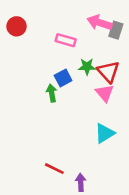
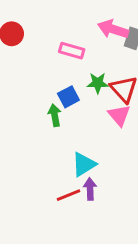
cyan triangle: (105, 133) -> (84, 164), moved
red line: (54, 169) -> (68, 195), moved, turned -48
purple arrow: (81, 182) -> (90, 189), moved

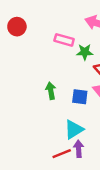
green star: (98, 83) -> (85, 52), moved
blue square: (68, 97) -> (80, 97), moved, turned 35

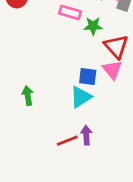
green arrow: (51, 91) -> (28, 96), moved
cyan triangle: (74, 129) -> (81, 97), moved

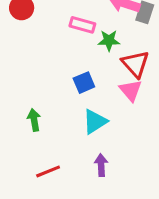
blue square: (88, 77) -> (84, 83), moved, turned -30
red line: (67, 141) -> (48, 171), moved

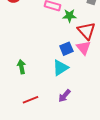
blue square: (84, 83) -> (66, 49), moved
purple arrow: (101, 165) -> (64, 96), turned -136

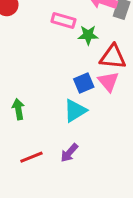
red triangle: (86, 31) -> (113, 57), turned -42
purple arrow: (64, 96) -> (69, 153), moved

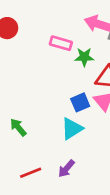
green arrow: (18, 109) -> (18, 127), turned -30

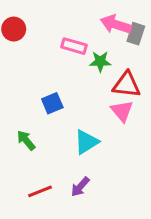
blue square: (80, 102) -> (52, 103), moved

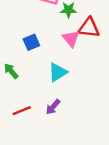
pink triangle: (122, 111) -> (71, 39), moved

